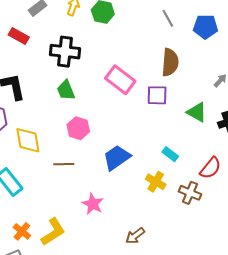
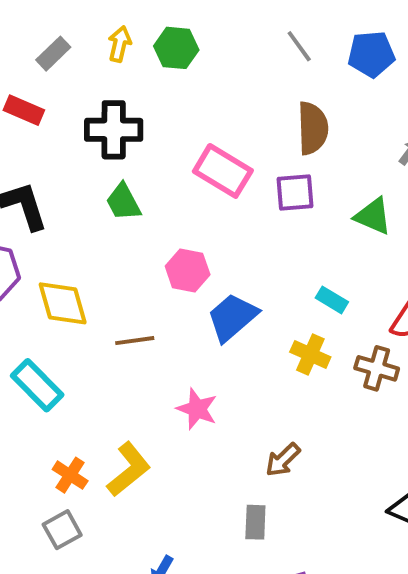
pink hexagon: (78, 128) -> (188, 270), moved

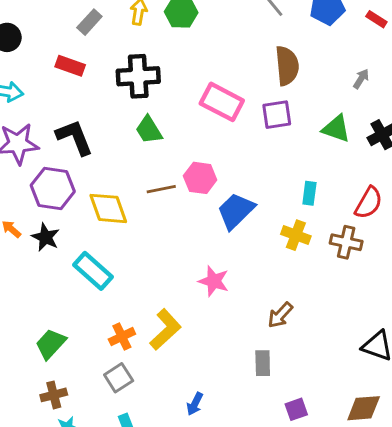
cyan rectangle: (332, 300) -> (309, 193), turned 70
brown line: (135, 341) -> (161, 189), moved
orange cross: (70, 475) -> (122, 337), turned 35

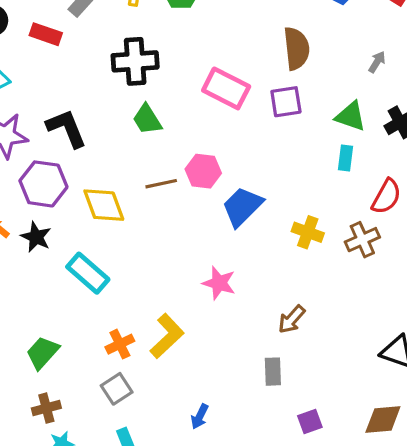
red rectangle: (70, 66) -> (46, 34), moved
cyan rectangle: (309, 193) -> (346, 158), moved
brown cross: (346, 242) -> (362, 240), turned -36

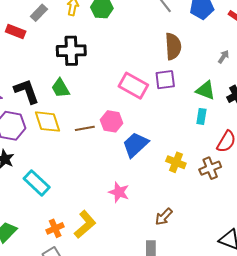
pink rectangle: (226, 88) -> (133, 86), moved
green trapezoid: (147, 119) -> (60, 88), moved
yellow diamond: (104, 205) -> (48, 122), moved

